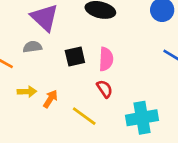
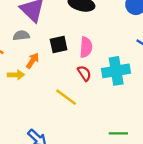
orange arrow: (50, 99) -> (33, 61), moved
cyan cross: (142, 118) -> (116, 71), moved

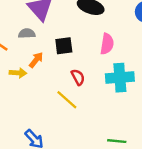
pink semicircle: (86, 47) -> (107, 44), moved
red semicircle: (84, 73) -> (78, 77), moved

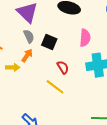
gray semicircle: (27, 33) -> (29, 36), moved, turned 72
black square: (64, 46) -> (49, 42), turned 35

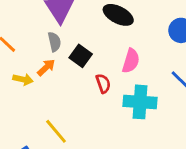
red semicircle: (63, 67) -> (103, 83), moved
yellow line: (55, 87) -> (56, 131), moved

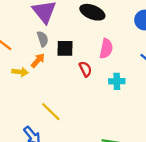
black square: (81, 56) -> (65, 48), turned -30
cyan cross: (140, 102) -> (117, 81), size x0.6

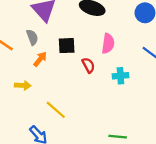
gray semicircle: (43, 39) -> (32, 37), moved
yellow arrow: (20, 72) -> (23, 85), moved

